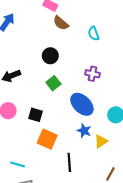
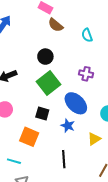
green square: (53, 83) -> (48, 83), size x1.6
black square: (36, 115) -> (42, 113), moved
blue star: (84, 131) -> (68, 126), moved
orange square: (47, 139) -> (29, 137), moved

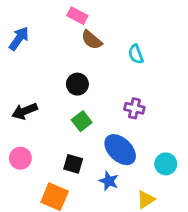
green square: (48, 83) -> (82, 121), size x0.6

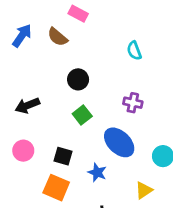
brown semicircle: (92, 40) -> (58, 37), moved
black square: (73, 164) -> (63, 156), moved
blue star: (109, 181) -> (97, 173), moved

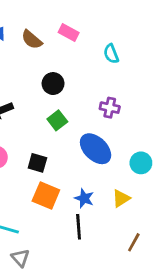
pink rectangle: (78, 14) -> (69, 32), moved
blue star: (97, 173) -> (84, 198), moved
orange square: (56, 188) -> (46, 196), moved

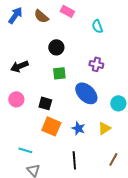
green square: (57, 120) -> (59, 73), turned 32
black line: (79, 227) -> (74, 160), moved

